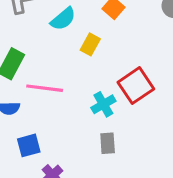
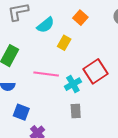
pink line: (45, 88) -> (46, 74), moved
blue square: (29, 145) -> (21, 112), turned 35

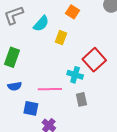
pink line: (46, 74) -> (50, 89), moved
cyan cross: (73, 84) -> (75, 75), turned -35

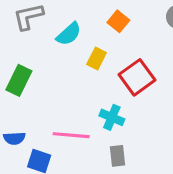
red square: (94, 60) -> (137, 77), moved
blue semicircle: (15, 86) -> (14, 138), moved

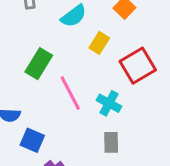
green rectangle: (19, 80) -> (39, 64), moved
pink line: (71, 135) -> (70, 93), moved, turned 52

